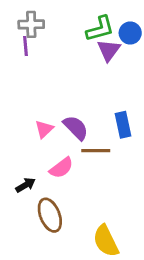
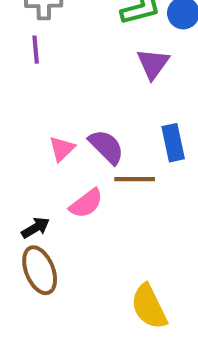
purple line: (25, 46) -> (36, 50), moved
purple triangle: (109, 50) -> (153, 64), moved
brown ellipse: (50, 215) -> (40, 270), moved

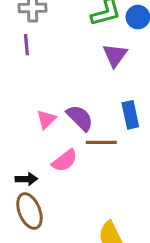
black arrow: (36, 228) -> (26, 179), turned 30

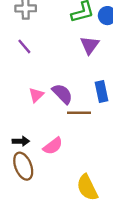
purple line: (26, 45) -> (24, 46), moved, turned -35
pink semicircle: (65, 161) -> (53, 146), moved

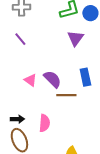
pink triangle: (36, 95) -> (30, 80), turned -40
pink semicircle: (53, 146) -> (44, 123), turned -48

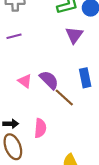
purple line: (20, 39) -> (14, 36), turned -64
brown line: (66, 95) -> (64, 97), turned 42

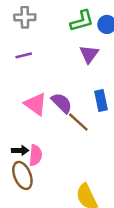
pink triangle: (25, 81) -> (36, 104), size x1.5
pink semicircle: (40, 128) -> (36, 155), moved

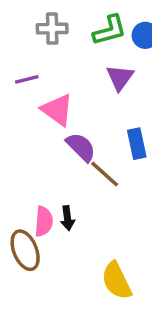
gray cross: (25, 17) -> (52, 29), moved
pink triangle: (36, 104) -> (57, 110), moved
black arrow: (20, 150) -> (67, 218), moved, turned 84

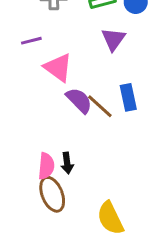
brown line: (105, 174) -> (100, 106), moved
brown ellipse: (25, 250) -> (52, 194), moved

